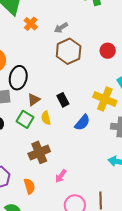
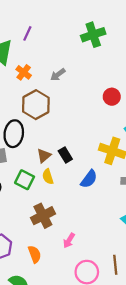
brown hexagon: (69, 51) -> (36, 105), moved
brown triangle: (34, 100) -> (44, 156), moved

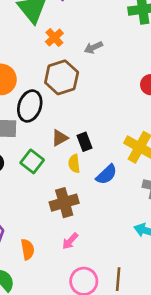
yellow semicircle: (48, 177) -> (74, 164), moved
brown cross: (43, 216) -> (64, 203), moved

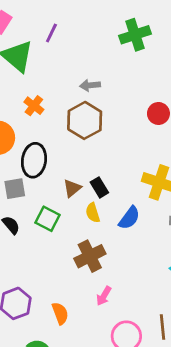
orange cross: (54, 38) -> (34, 106), moved
gray arrow: (93, 47) -> (90, 85), turned 30
brown hexagon: (62, 77) -> (85, 120), moved

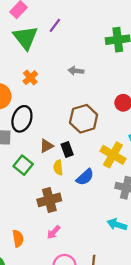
brown hexagon: (85, 120) -> (84, 119), moved

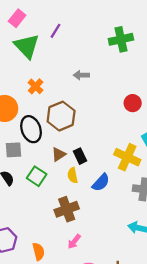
black ellipse: (22, 119) -> (31, 129), turned -35
brown hexagon: (84, 119) -> (61, 116), moved

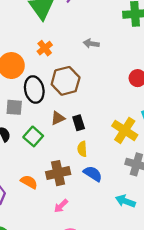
yellow semicircle: (73, 175) -> (82, 149), moved
blue semicircle: (101, 183) -> (93, 174), moved, turned -108
orange semicircle: (38, 251) -> (29, 182), moved, turned -54

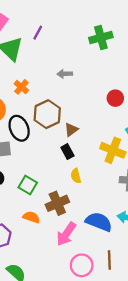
brown triangle: (58, 118) -> (71, 130), moved
green square: (33, 136) -> (28, 185), moved
blue semicircle: (93, 174) -> (99, 222), moved, size x1.4
pink arrow: (61, 206) -> (66, 234), size x1.6

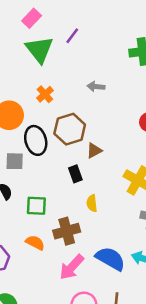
black rectangle: (67, 152) -> (75, 174), moved
green square: (28, 185) -> (36, 206), turned -36

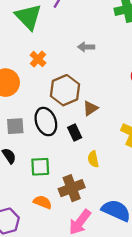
black ellipse: (36, 140) -> (46, 122), moved

